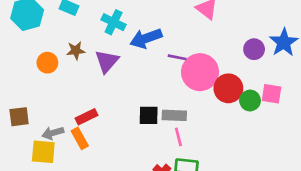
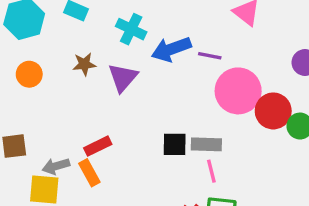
purple line: (177, 57) -> (210, 56), moved
orange circle: (47, 63) -> (29, 74), moved

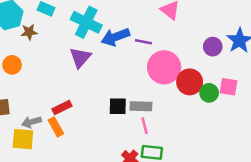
cyan cross: (131, 29) -> (86, 22), size x1.4
brown star: (84, 64) -> (29, 32), moved
orange circle: (29, 74) -> (12, 65), moved

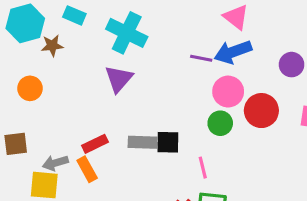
blue arrow: (115, 37) -> (233, 52), moved
pink circle: (164, 67) -> (228, 92), size x0.7
green circle: (209, 93) -> (220, 123), moved
gray rectangle: (141, 106) -> (143, 142), moved

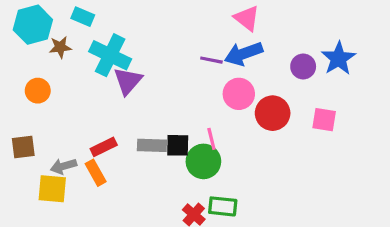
cyan cross: (127, 33) -> (110, 55), moved
green circle: (220, 123) -> (203, 161), moved, size x1.4
pink line: (203, 168) -> (211, 139), moved

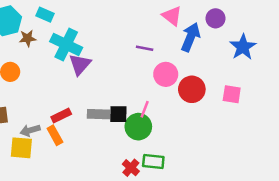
blue arrow: (244, 54) -> (191, 37), moved, turned 132
purple circle: (303, 66) -> (215, 18), moved
pink line: (211, 139) -> (145, 109), turned 35

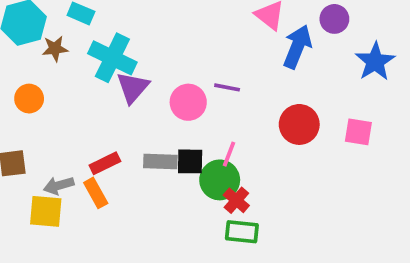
purple line: (145, 48) -> (227, 87), moved
pink circle: (166, 74) -> (188, 102), moved
red cross: (131, 168) -> (236, 200), moved

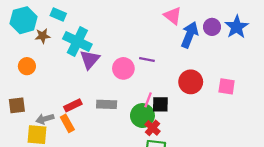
purple circle: (334, 19) -> (212, 27), moved
blue star: (375, 62) -> (237, 27), moved
black square: (190, 161) -> (160, 104), moved

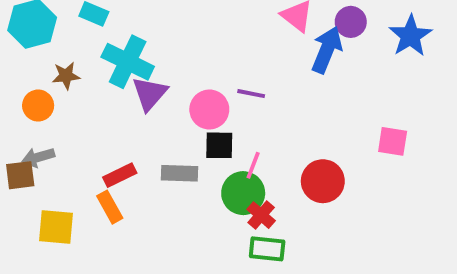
purple circle: (212, 27) -> (351, 22), moved
brown star: (43, 36) -> (66, 76), moved
red circle: (191, 82) -> (323, 181), moved
black square: (160, 104) -> (219, 145), moved
gray arrow: (45, 119) -> (38, 157), moved

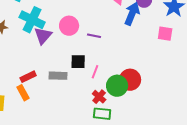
pink circle: (209, 110) -> (69, 26), moved
pink square: (393, 141) -> (165, 34), moved
green circle: (243, 193) -> (117, 86), moved

